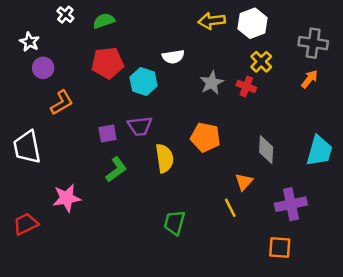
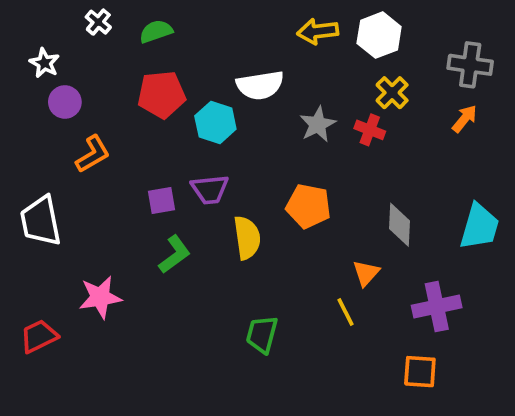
white semicircle: (173, 57) -> (260, 85), size x1.4

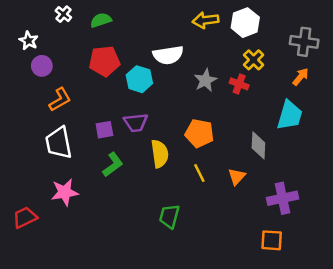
white trapezoid: (41, 221) -> (59, 143), moved
cyan trapezoid: (479, 227) -> (290, 115), moved
yellow line: (346, 312) -> (199, 173), moved

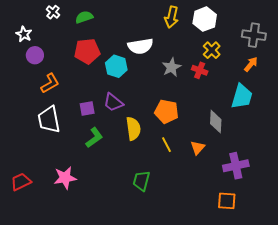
yellow arrow: (205, 20) -> (172, 17), turned -70
purple trapezoid: (136, 122) -> (113, 102), turned 45
pink star: (65, 192) -> (65, 178), moved

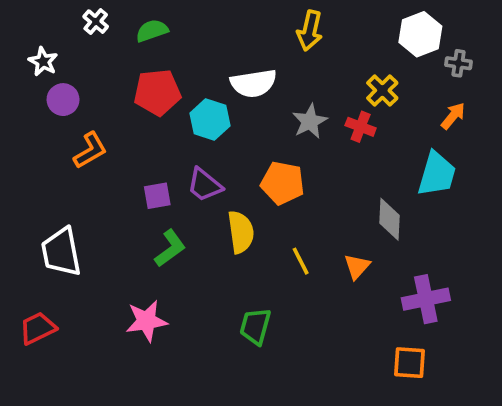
white hexagon: (205, 19) -> (420, 34), moved
gray cross: (254, 35) -> (458, 63), size x0.6
orange pentagon: (167, 111) -> (283, 183), moved
white trapezoid: (49, 120) -> (61, 252), moved
pink star: (65, 178) -> (146, 321), moved

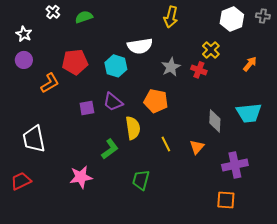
gray cross: (458, 63) -> (263, 16), moved
red pentagon: (157, 92) -> (75, 62), moved
purple circle: (63, 100) -> (24, 60), moved
cyan trapezoid: (437, 174) -> (249, 113), moved, turned 68
green L-shape: (170, 248) -> (110, 149), moved

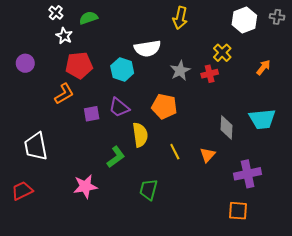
white star: (24, 34) -> (64, 36), moved
red cross: (199, 70) -> (210, 74), turned -35
orange L-shape: (50, 83) -> (64, 94), moved

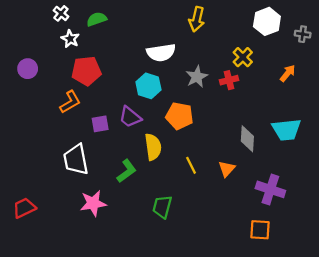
gray cross: (277, 17) -> (303, 34), moved
cyan hexagon: (122, 70) -> (148, 86), moved
white trapezoid: (36, 146) -> (76, 160), moved
purple cross: (248, 174) -> (270, 189), turned 30

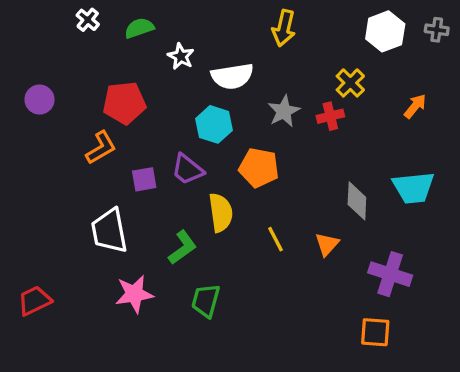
gray cross: (303, 34) -> (437, 30), moved
white star: (70, 39) -> (181, 56), moved
green trapezoid: (162, 207) -> (206, 301), moved

